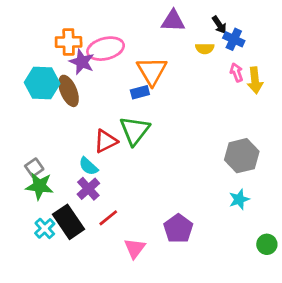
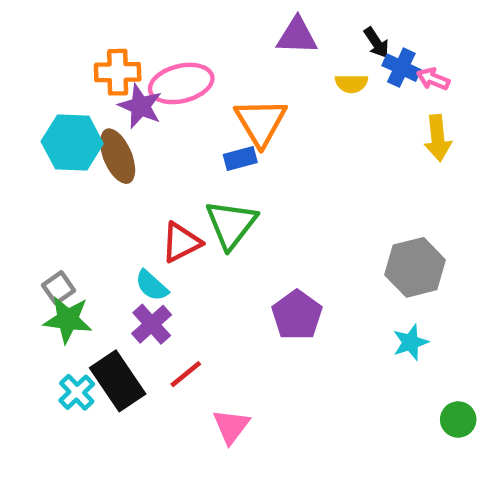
pink arrow: (236, 72) -> (433, 79), moved, turned -48
purple pentagon: (178, 228) -> (297, 315), moved

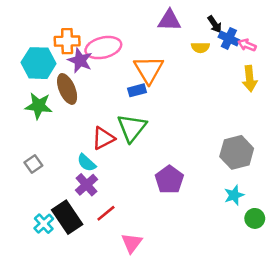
cyan hexagon: (72, 143) -> (39, 63), moved
green star: (68, 320) -> (39, 106), moved
green circle: (458, 419) -> (255, 218), moved

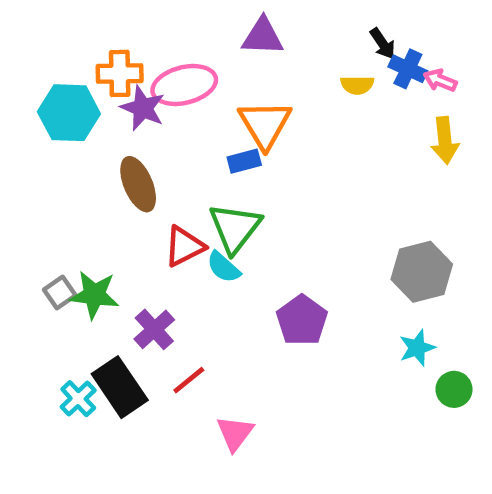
purple triangle: (169, 20) -> (263, 37), moved
brown ellipse: (67, 89) -> (138, 184), moved
green star: (39, 106) -> (94, 295), moved
cyan semicircle: (86, 163) -> (223, 267), moved

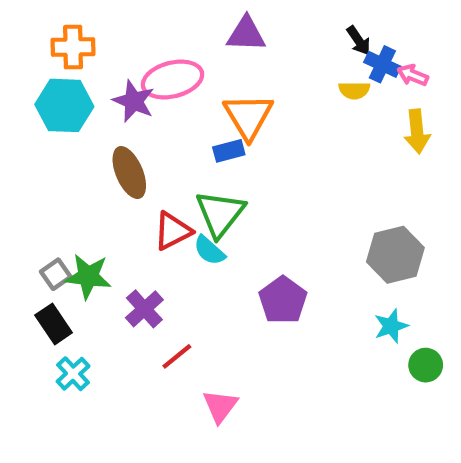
orange cross: (120, 73) -> (73, 47), moved
yellow semicircle: (357, 85) -> (354, 90), moved
black rectangle: (120, 387) -> (54, 324), moved, size x0.7

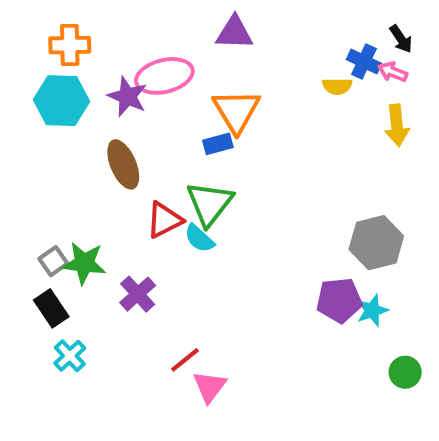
black arrow: (359, 41) -> (401, 39), moved
purple pentagon: (283, 300) -> (339, 300), moved, turned 30
red line: (177, 356) -> (185, 360), moved
green circle: (426, 365) -> (405, 372), moved

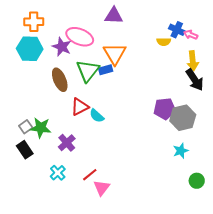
black arrow: (401, 39) -> (195, 80), moved, size x1.6
pink ellipse: (164, 76) -> (80, 37), turned 36
green triangle: (210, 204) -> (88, 71), moved
purple pentagon: (339, 300) -> (165, 109), moved
cyan cross: (70, 356) -> (58, 173), moved

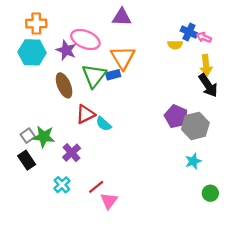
purple pentagon: (165, 109) -> (176, 116), turned 30

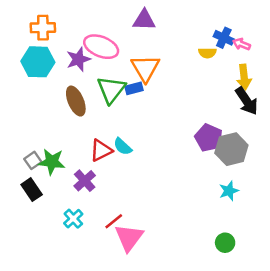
purple star: (66, 50) -> (78, 59), turned 30
red triangle: (85, 114) -> (101, 150), moved
green circle: (210, 193) -> (225, 243), moved
pink triangle: (109, 201) -> (129, 238), size x1.4

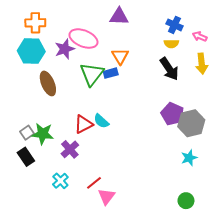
blue cross: (224, 38) -> (174, 25), moved
orange triangle: (145, 68) -> (120, 56), size x0.7
brown ellipse: (76, 101) -> (48, 83), moved
black arrow: (247, 101) -> (169, 69), moved
pink triangle: (129, 238) -> (106, 196), size x0.7

